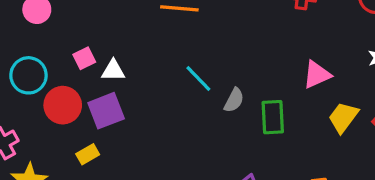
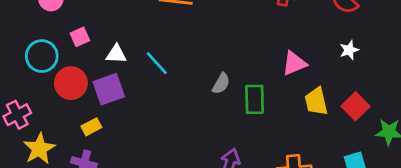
pink square: (84, 58) -> (80, 37), moved
cyan line: (198, 79) -> (157, 63), moved
yellow trapezoid: (343, 117) -> (316, 102), turned -52

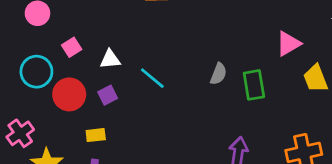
cyan line: (157, 63) -> (152, 78), moved
purple square: (109, 89) -> (108, 95), size x0.6
yellow rectangle: (91, 127) -> (96, 135), turned 30

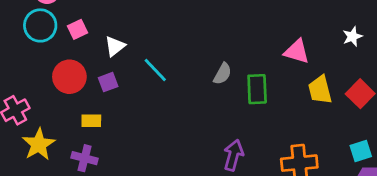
pink triangle: (288, 44) -> (297, 51), turned 40
white triangle: (110, 59) -> (115, 46), turned -40
cyan circle: (36, 72) -> (40, 25), moved

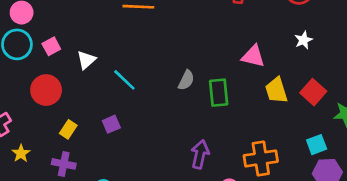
purple square: (108, 82) -> (111, 124), moved
yellow rectangle: (91, 121) -> (68, 129), turned -54
yellow star: (39, 144) -> (21, 153), size x0.6

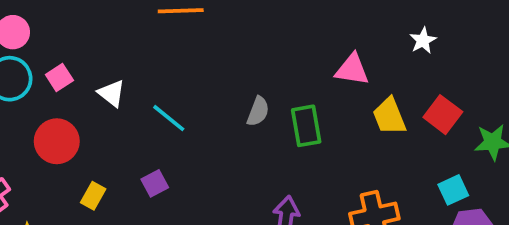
white triangle: (86, 60) -> (112, 93), turned -36

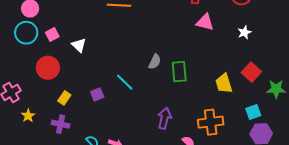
pink triangle: (352, 70) -> (205, 22), moved
yellow trapezoid: (389, 116) -> (224, 83), moved
cyan line: (169, 118) -> (125, 82), moved

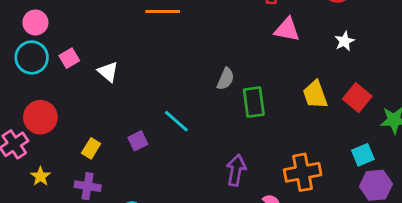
gray semicircle: (155, 62) -> (226, 79), moved
red circle: (48, 68) -> (40, 117), moved
yellow trapezoid: (224, 83) -> (315, 95), moved

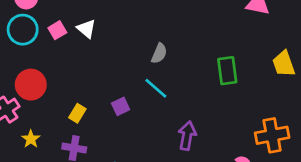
white triangle: (108, 72) -> (86, 29), moved
gray semicircle: (226, 79) -> (159, 53), moved
purple arrow: (236, 170) -> (187, 136), moved

